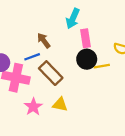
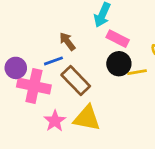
pink rectangle: (86, 38) -> (118, 39), turned -54
yellow triangle: (60, 104) -> (87, 118), size x1.5

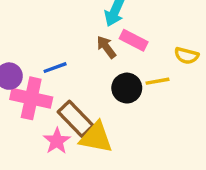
brown arrow: (67, 41) -> (106, 47), moved
black circle: (119, 64) -> (127, 88), moved
brown rectangle: (76, 80) -> (76, 119), moved

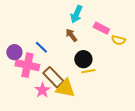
pink rectangle: (134, 40) -> (101, 28), moved
blue line: (55, 68) -> (41, 47), turned 64
yellow line: (157, 81) -> (88, 71), moved

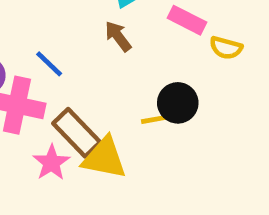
black circle: (83, 59) -> (178, 103), moved

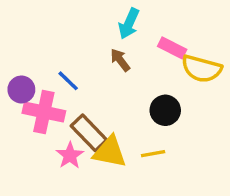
yellow semicircle: (226, 48) -> (202, 69), size x1.6
yellow line: (157, 119) -> (153, 154), moved

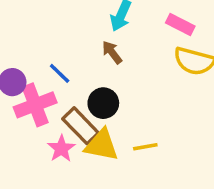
pink rectangle: (172, 48) -> (180, 24), moved
black circle: (165, 110) -> (103, 103), moved
pink cross: (44, 112) -> (35, 105), turned -33

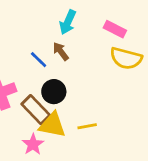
blue line: (60, 73) -> (39, 60), moved
pink star: (61, 149) -> (33, 144), moved

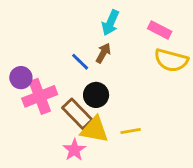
brown arrow: (61, 51) -> (103, 53), turned 66

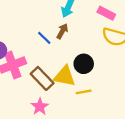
black circle: (96, 95) -> (84, 64), moved
yellow triangle: (95, 130) -> (65, 76), moved

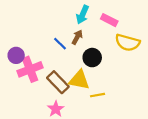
pink rectangle: (106, 13) -> (109, 20), moved
black circle: (84, 64) -> (92, 58), moved

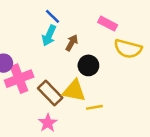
cyan arrow: (83, 15) -> (49, 36), moved
blue line: (60, 44) -> (53, 16), moved

